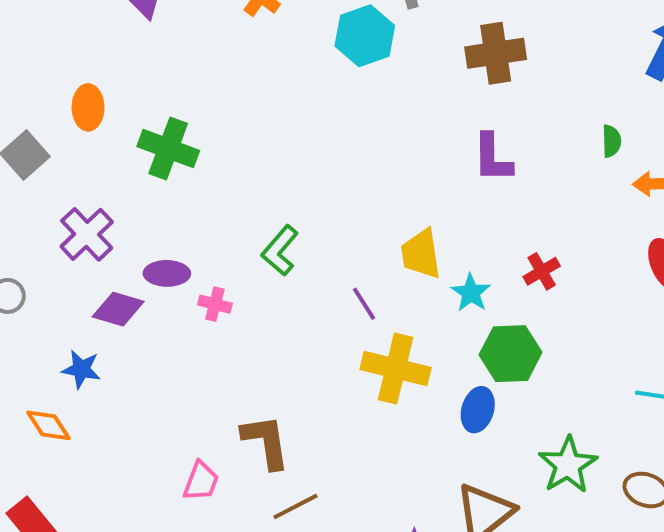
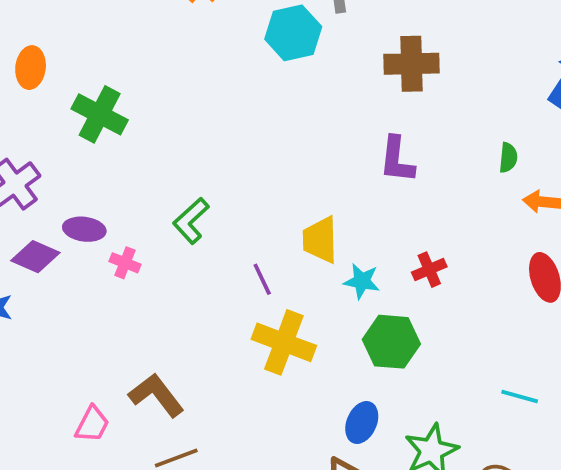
cyan star: (471, 293) -> (362, 281), turned -30
blue ellipse: (478, 410) -> (362, 422), moved
brown L-shape: (266, 442) -> (156, 395), turned -36

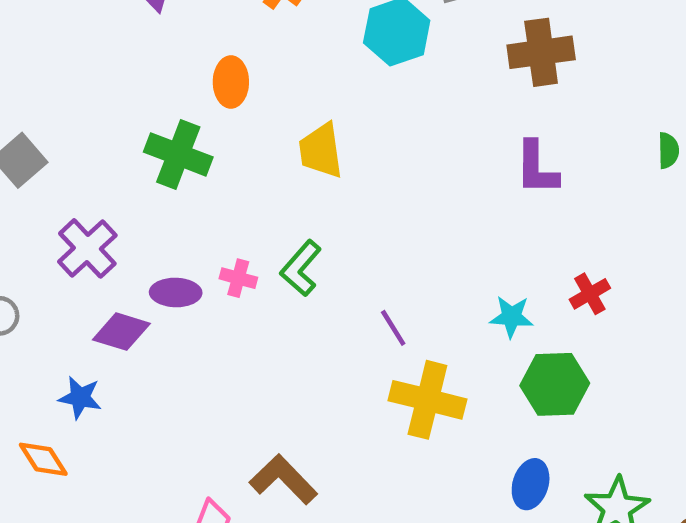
orange ellipse: (31, 68) -> (231, 82), moved
yellow trapezoid: (320, 240) -> (321, 151), moved
pink cross: (125, 263) -> (238, 278), moved

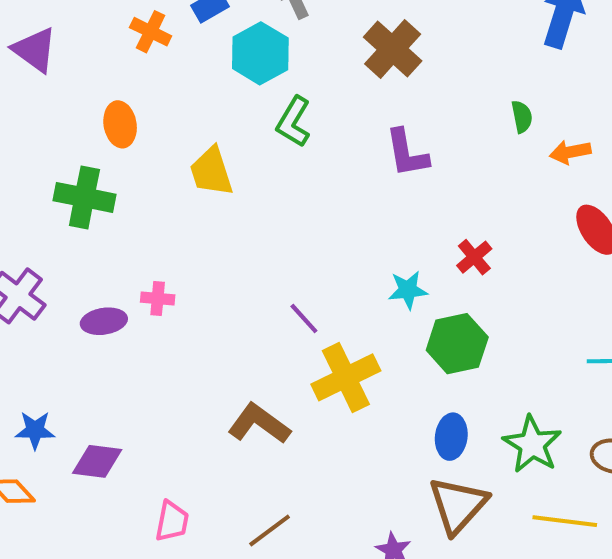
brown cross: (541, 52) -> (393, 49), turned -30
green L-shape: (301, 268) -> (294, 122), moved
purple diamond: (121, 332) -> (97, 461), moved
yellow cross: (427, 400) -> (346, 377), turned -30
brown L-shape: (283, 479) -> (259, 424), moved

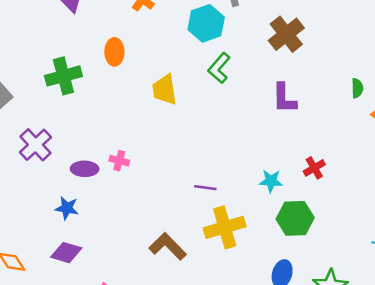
green cross: (84, 197) -> (63, 76), moved, turned -36
purple line: (304, 319) -> (205, 188), turned -50
blue star: (35, 430) -> (67, 208), moved

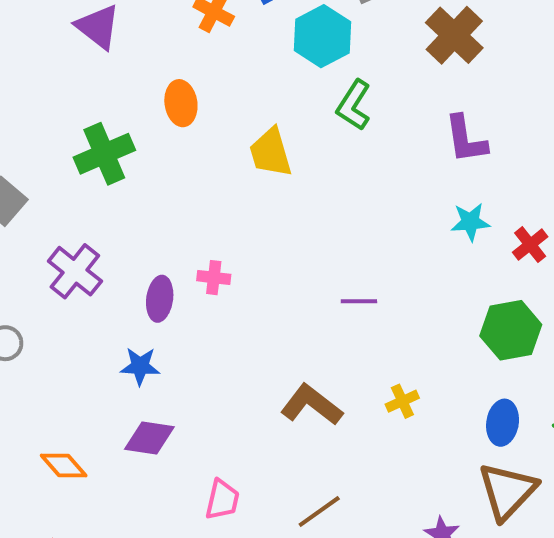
purple ellipse: (85, 169) -> (160, 299), turned -75
cyan star: (271, 181) -> (470, 222), moved
yellow cross: (225, 227) -> (402, 401), moved, size x0.5

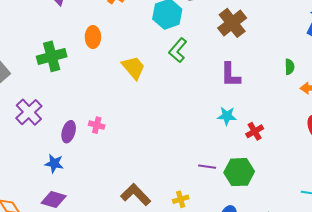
yellow trapezoid: (271, 152) -> (134, 68), turned 148
purple line: (359, 301) -> (207, 167), moved

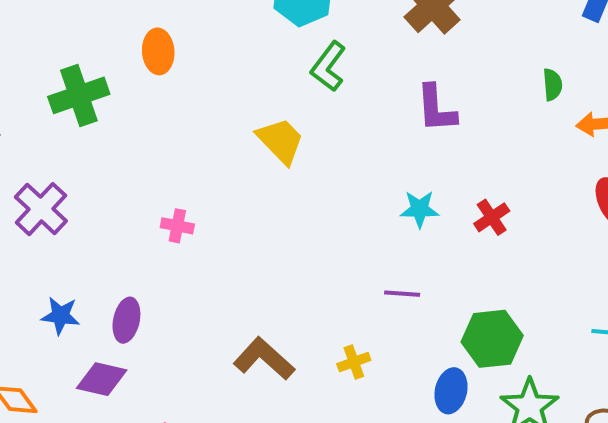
yellow trapezoid: (134, 68) -> (280, 141), moved
cyan star: (227, 116) -> (420, 209), moved
purple ellipse: (69, 132) -> (126, 320), moved
blue star: (54, 163) -> (60, 316), moved
green hexagon: (239, 172) -> (492, 339), moved

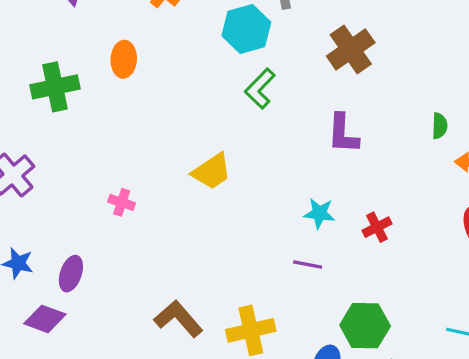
yellow trapezoid: (280, 141) -> (212, 171), moved, turned 93
purple line: (402, 294) -> (308, 264), moved
yellow cross: (354, 362) -> (251, 330), size x1.8

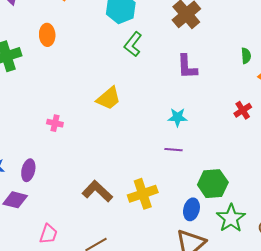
red cross: (377, 227) -> (243, 110), moved

